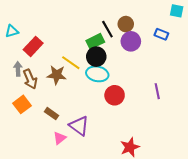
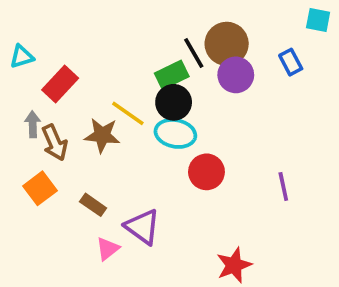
brown circle: (126, 24) -> (227, 44), size x1.5
blue rectangle: (161, 34) -> (291, 62), turned 40
purple line: (157, 91) -> (283, 186), moved

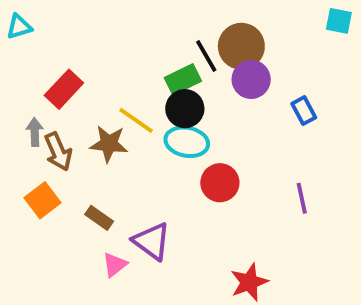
cyan triangle: (22, 57) -> (19, 27), moved
blue rectangle: (291, 62) -> (304, 111), moved

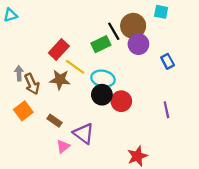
cyan square: (339, 21) -> (161, 12), moved
red rectangle: (64, 89) -> (59, 50), moved
black circle: (185, 109) -> (102, 95), moved

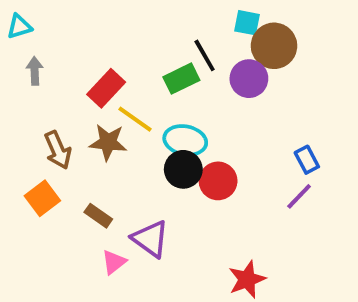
cyan square: (161, 12) -> (247, 23), moved
brown circle: (133, 26) -> (274, 46), moved
blue rectangle: (168, 61) -> (307, 160), moved
gray arrow: (19, 73) -> (35, 71), moved
purple line: (166, 110) -> (299, 196), turned 56

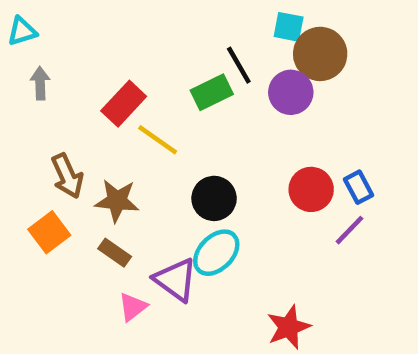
cyan ellipse: (185, 140) -> (216, 253), moved, turned -57
brown star: (108, 142) -> (117, 201), moved
red circle: (218, 181) -> (311, 189), moved

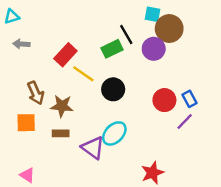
gray arrow: (40, 83) -> (21, 44), turned -84
black circle: (214, 198) -> (113, 89), moved
orange square: (49, 232) -> (26, 123), turned 36
brown rectangle: (115, 253) -> (61, 133), turned -35
pink triangle: (133, 307) -> (27, 175), moved, turned -49

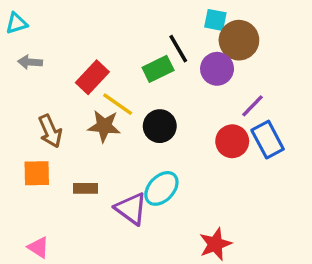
blue rectangle: (189, 99) -> (268, 140), size x1.5
brown star: (62, 106) -> (104, 126), moved
purple line: (185, 122) -> (252, 106), moved

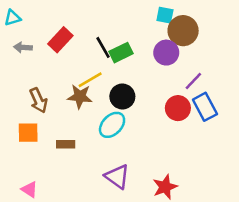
black line: (178, 49) -> (103, 47), moved
red rectangle: (92, 77) -> (60, 40), moved
yellow line: (118, 104) -> (90, 80), turned -65
cyan ellipse: (161, 188) -> (112, 125), moved
purple triangle: (131, 209) -> (117, 177), moved

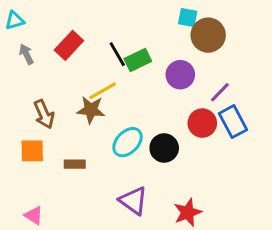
gray arrow: (23, 47) -> (26, 54), turned 60
purple circle: (166, 53) -> (180, 75), moved
black circle: (122, 96) -> (164, 148), moved

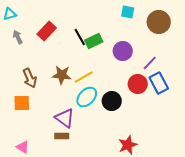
brown circle: (208, 35) -> (159, 22), moved
yellow line: (103, 91) -> (84, 77), moved
brown rectangle: (75, 164) -> (62, 136), moved
purple triangle: (133, 201) -> (65, 118), moved

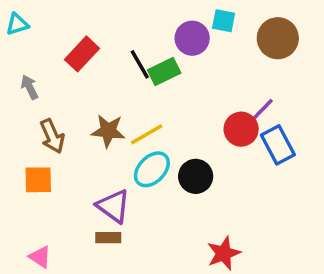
gray arrow: (18, 37) -> (29, 87), moved
purple circle: (123, 51) -> (192, 38), moved
red circle: (138, 84) -> (241, 129), moved

